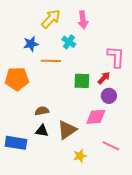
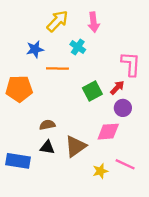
green square: (82, 81) -> (92, 91), turned -30
yellow star: (80, 156) -> (100, 171), moved

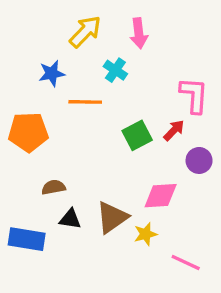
purple circle: (123, 108) -> (199, 160), moved
brown semicircle: (47, 125) -> (53, 187), moved
pink line: (125, 164) -> (186, 263), moved
yellow star: (100, 171) -> (145, 234), moved

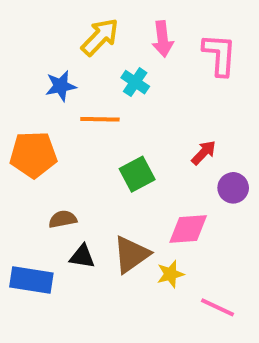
pink L-shape: (194, 95) -> (219, 55), moved
green square: (137, 135) -> (137, 174), moved

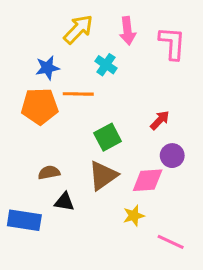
orange pentagon: (33, 155) -> (40, 106), moved
purple circle: (233, 188) -> (172, 156), moved
brown triangle: (131, 254) -> (103, 176), moved

